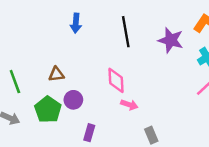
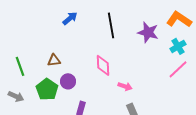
blue arrow: (76, 23) -> (70, 18), turned -133
pink arrow: (129, 105) -> (125, 86), moved

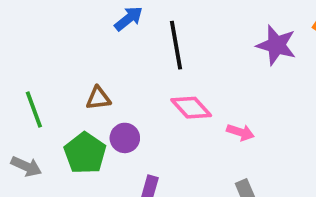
black line: (111, 25) -> (176, 45), moved
pink diamond: (103, 65) -> (191, 108), turned -40
pink arrow: (125, 86) -> (240, 132), moved

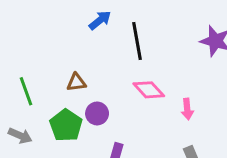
pink arrow: (240, 132) -> (187, 109), turned 66

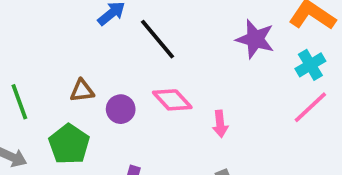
black line: (137, 41) -> (157, 39), turned -30
purple circle: (97, 113) -> (121, 109), moved

